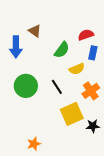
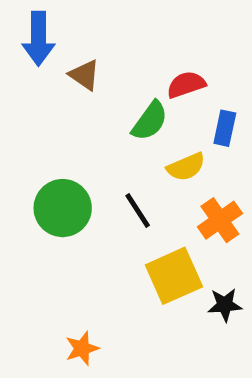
red semicircle: (86, 35) -> (186, 85), moved
blue arrow: (16, 47) -> (38, 39), moved

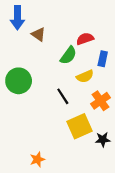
green circle: (63, 208) -> (19, 81), moved

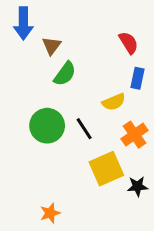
brown triangle: (38, 34) -> (52, 46), turned 32
red semicircle: (85, 39) -> (129, 43), moved, turned 77
green semicircle: (68, 55) -> (65, 74), moved
green circle: (19, 81) -> (47, 126), moved

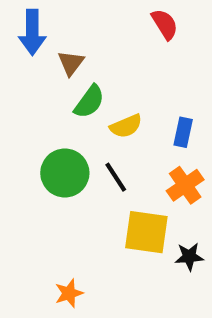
red semicircle: (129, 43) -> (165, 24), moved
blue rectangle: (137, 78) -> (183, 132), moved
yellow semicircle: (114, 102) -> (126, 126), moved
yellow square: (106, 169) -> (146, 232), turned 32

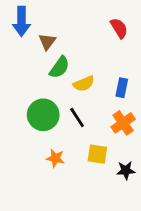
red semicircle: (165, 24) -> (119, 28), moved
yellow square: (146, 232) -> (97, 154), size x0.7
orange star: (69, 293) -> (55, 158), moved, turned 30

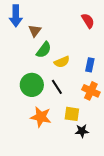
orange cross: (123, 123) -> (91, 91), turned -30
orange star: (55, 158) -> (41, 117), size x1.5
black star: (126, 170) -> (82, 131), moved

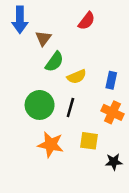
red semicircle: (88, 21) -> (87, 21), moved, turned 70
black line: (57, 87) -> (70, 107), turned 49
black star: (82, 131) -> (114, 162), moved

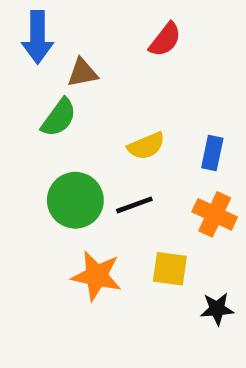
brown triangle: (43, 38) -> (82, 73), turned 42
green semicircle: (54, 62) -> (59, 118), moved
black line: (70, 107) -> (134, 205), turned 54

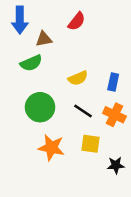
red semicircle: (165, 40) -> (77, 21), moved
green semicircle: (59, 118) -> (31, 63), turned 30
black line: (134, 205) -> (83, 111), moved, turned 54

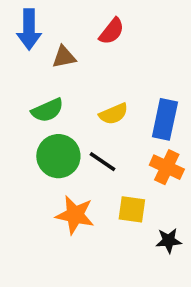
green semicircle: (31, 63) -> (47, 110), moved
blue rectangle: (113, 82) -> (165, 119), size x1.5
black line: (83, 111) -> (103, 162), moved

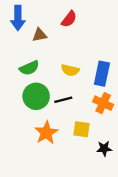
yellow semicircle: (114, 114) -> (70, 70), turned 36
black line: (103, 162) -> (63, 100), turned -48
orange star: (75, 215) -> (46, 133), turned 30

